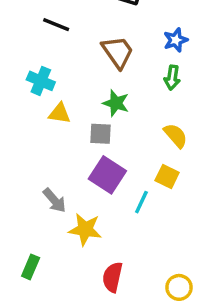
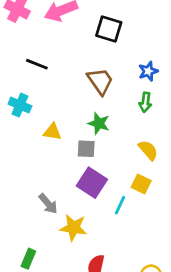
black line: (56, 25) -> (37, 64), moved
cyan cross: (41, 81) -> (20, 105), moved

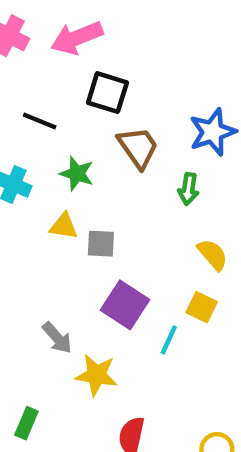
black square: (109, 29) -> (107, 93), moved
blue star: (148, 71) -> (213, 132), size x1.5
green arrow: (145, 102) -> (188, 189), moved
green star: (99, 123) -> (77, 174), moved
gray square: (86, 149) -> (101, 244), moved

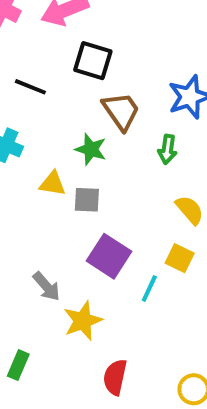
green star: (77, 174) -> (91, 149), moved
yellow star: (97, 375) -> (83, 321), turned -30

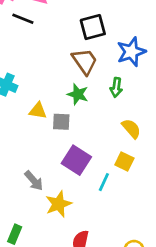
black square: (93, 61) -> (93, 27), moved, turned -32
black line: (30, 87) -> (23, 19), moved
green star: (91, 149) -> (78, 94), moved

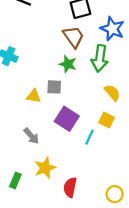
blue star: (131, 52) -> (112, 29), turned -30
green arrow: (116, 87) -> (100, 58), size x1.6
yellow triangle: (38, 111) -> (34, 96), moved
yellow star: (59, 204) -> (45, 168), moved

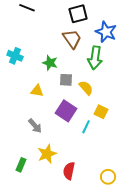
green star: (68, 64) -> (50, 63), moved
gray square: (54, 87) -> (66, 80), moved
yellow semicircle: (112, 93) -> (86, 88), moved

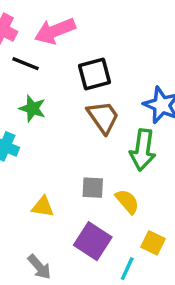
black square: (78, 14) -> (94, 74), moved
green star: (50, 63) -> (32, 108), moved

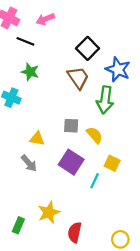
pink arrow: (55, 31) -> (45, 19), size x0.7
black square: (94, 74) -> (88, 48), moved, turned -30
gray arrow: (39, 267) -> (29, 163), moved

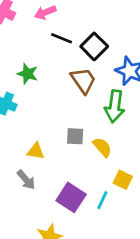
black line: (25, 41) -> (62, 38), moved
purple square: (71, 162) -> (71, 197), moved

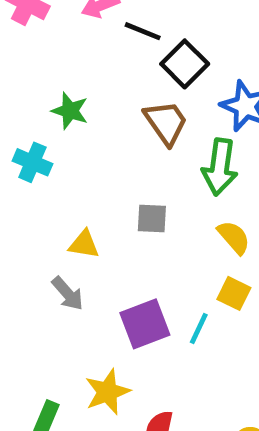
black line: (62, 38) -> (143, 31), moved
yellow semicircle: (102, 147) -> (234, 237), moved
purple square: (71, 197) -> (145, 324), turned 36

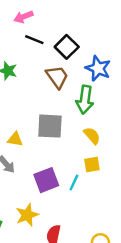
black line: (143, 31) -> (34, 40), moved
gray square: (152, 219) -> (50, 126), size x1.6
yellow square: (234, 293) -> (92, 164), turned -35

